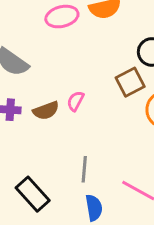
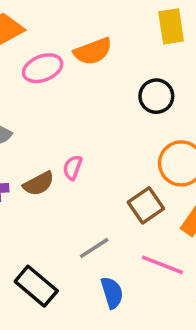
brown square: (130, 82) -> (146, 205), moved
gray line: (84, 169) -> (94, 248), turned 60

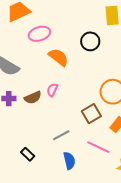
orange semicircle: (93, 51) -> (58, 57), moved, turned -125
black circle: (156, 96) -> (90, 41), moved
black rectangle: (36, 286) -> (28, 154), size x0.6

